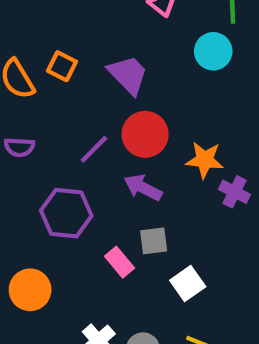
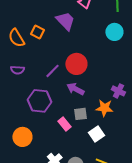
cyan circle: (213, 51) -> (114, 32), moved
purple trapezoid: (128, 75) -> (65, 21), moved
orange star: (205, 160) -> (104, 108), moved

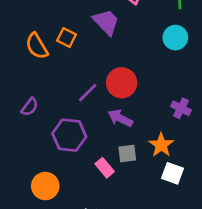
purple semicircle: (17, 70) -> (30, 107), moved, turned -56
purple cross: (118, 91) -> (181, 108), moved
orange star: (104, 108) -> (161, 145), turned 30
white square: (96, 134) -> (173, 173), moved, turned -35

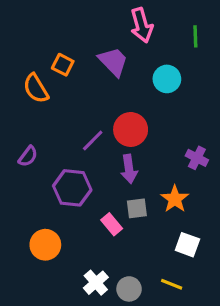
orange square: (66, 38) -> (63, 65), moved
cyan circle: (175, 38) -> (167, 79), moved
purple arrow: (120, 118) -> (129, 169), turned -125
white square: (173, 173) -> (187, 245), moved

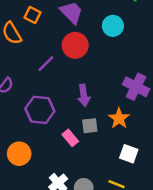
red circle: (131, 129) -> (75, 45), moved
purple line: (93, 141) -> (46, 64), moved
purple cross: (197, 158) -> (136, 87), size x1.5

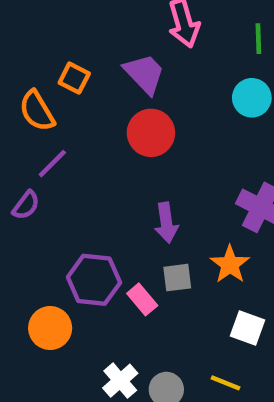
cyan circle: (113, 26) -> (252, 98), moved
purple line: (46, 64) -> (52, 164), moved
purple hexagon: (40, 110) -> (94, 280), moved

